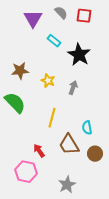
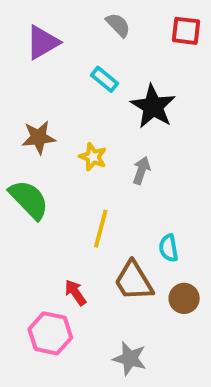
red square: (84, 16) -> (186, 31), moved
purple triangle: (33, 19) -> (42, 42), moved, turned 30
gray star: (67, 185) -> (130, 359), turned -30

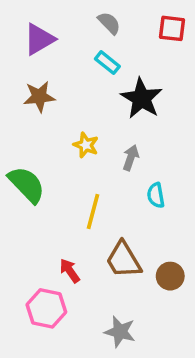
cyan rectangle: (105, 79) -> (107, 63), moved
brown star: (39, 137) -> (39, 97), moved
cyan semicircle: (169, 248) -> (156, 195), moved

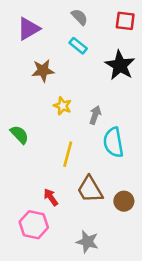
brown star: (39, 97) -> (43, 71), moved
black star: (141, 98) -> (120, 65), moved
green semicircle: (27, 185) -> (19, 135), size x0.7
cyan semicircle: (156, 195) -> (113, 142), size x1.6

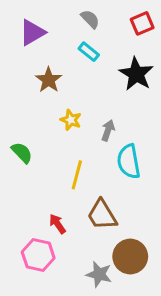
red square: (125, 21) -> (142, 23), turned -30
brown star: (43, 71) -> (49, 80), turned -30
brown circle: (124, 201) -> (130, 256), moved, size x1.5

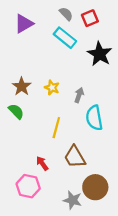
red square: (142, 23) -> (90, 18), moved
cyan rectangle: (89, 52) -> (65, 38), size x1.5
brown star: (49, 80) -> (22, 86), moved

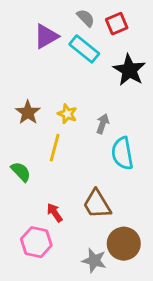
purple triangle: (24, 24) -> (46, 36), moved
green semicircle: (16, 111) -> (21, 172), moved
yellow line: (56, 128) -> (55, 148), moved

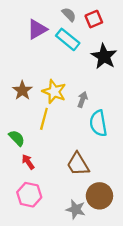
yellow star: (67, 114) -> (54, 92), size x1.5
red arrow: (55, 213) -> (28, 162), moved

